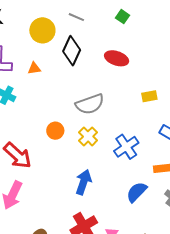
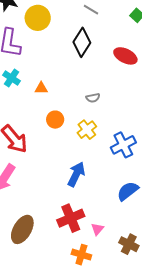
yellow circle: (42, 30) -> (38, 18), moved
orange triangle: (34, 68) -> (41, 88), moved
gray semicircle: (90, 104) -> (93, 98), size x0.5

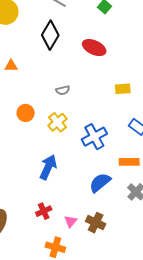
orange triangle: (41, 88) -> (11, 66), moved
red cross: (71, 218) -> (44, 211), size x0.6
brown cross: (129, 244) -> (96, 223), moved

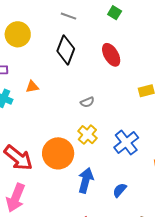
red ellipse: (94, 48) -> (111, 55), turned 45
orange circle: (26, 113) -> (58, 153), moved, size x1.8
blue semicircle: (100, 183) -> (120, 190), moved, size x0.7

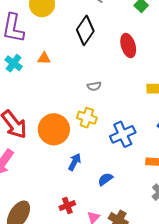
yellow cross: (87, 135) -> (87, 118), turned -36
blue arrow: (86, 180) -> (75, 162), size x0.7

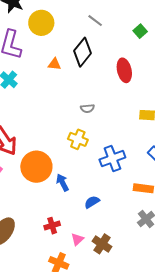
orange triangle: (44, 58) -> (54, 64), moved
orange circle: (54, 129) -> (36, 167), moved
blue arrow: (75, 162) -> (62, 183), turned -60

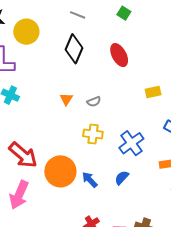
orange triangle: (54, 64) -> (66, 99), moved, turned -48
blue semicircle: (92, 202) -> (122, 178), moved

